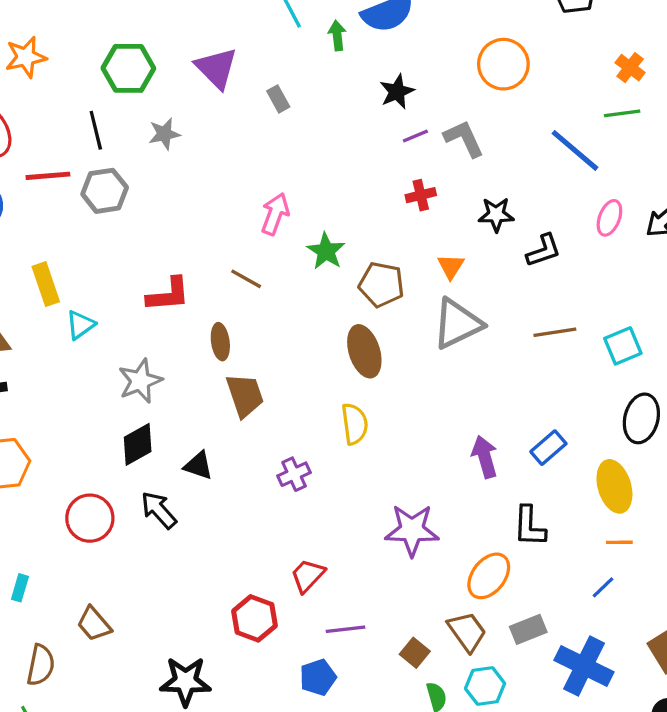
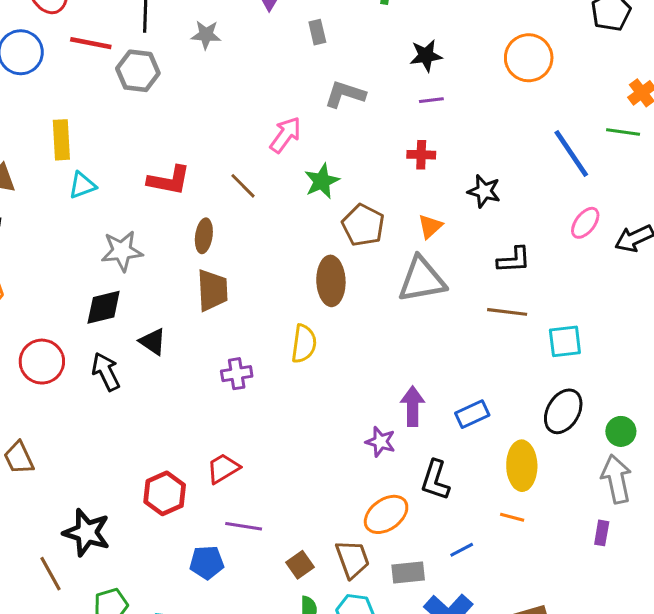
gray L-shape: (464, 139) -> (345, 94), moved, turned -63
black L-shape: (544, 251) -> (514, 260), moved
purple star: (412, 530) -> (380, 442), moved, size x0.6
blue line: (603, 587) -> (462, 550), moved

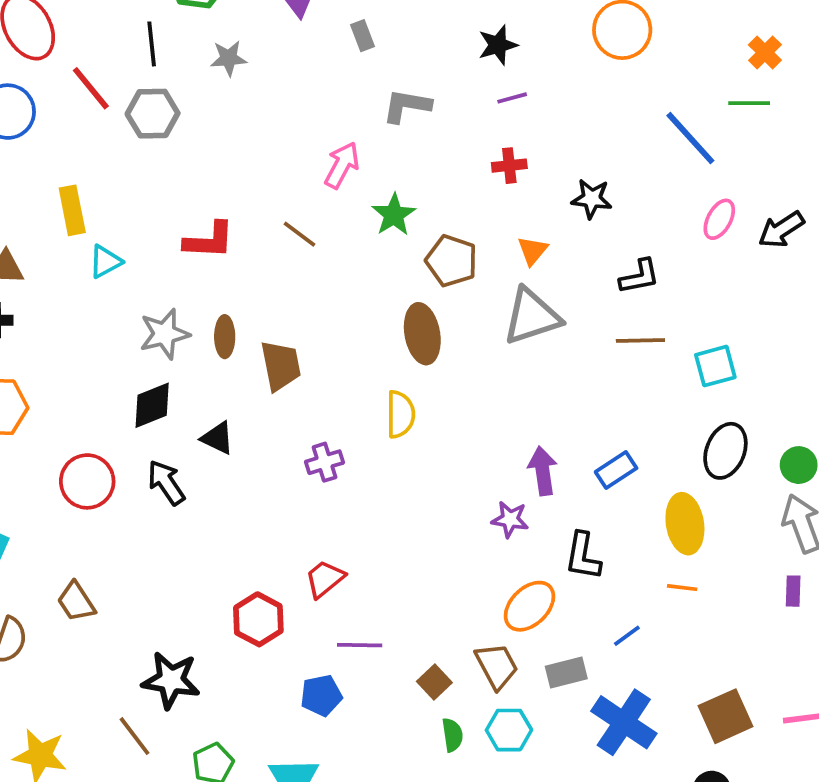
red line: (91, 43) -> (91, 88), turned 48
brown ellipse: (204, 236) -> (225, 337), moved

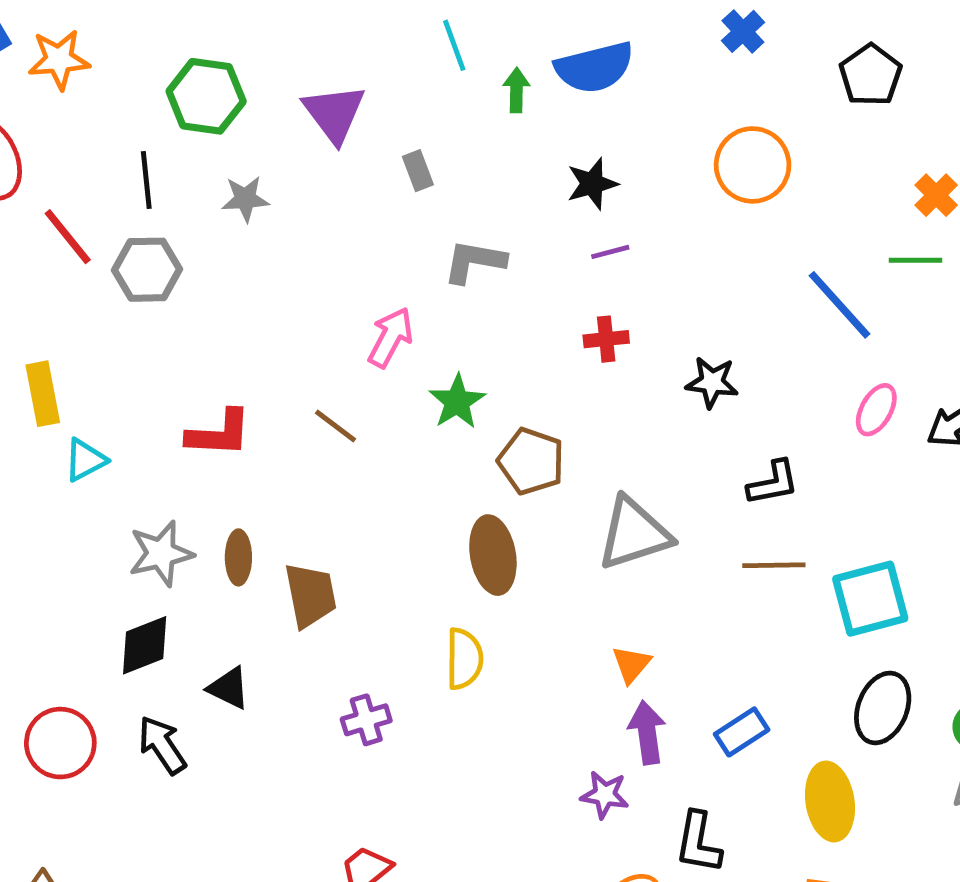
orange triangle: (533, 251) -> (631, 664), moved
cyan square: (715, 366) -> (870, 599), size x1.4

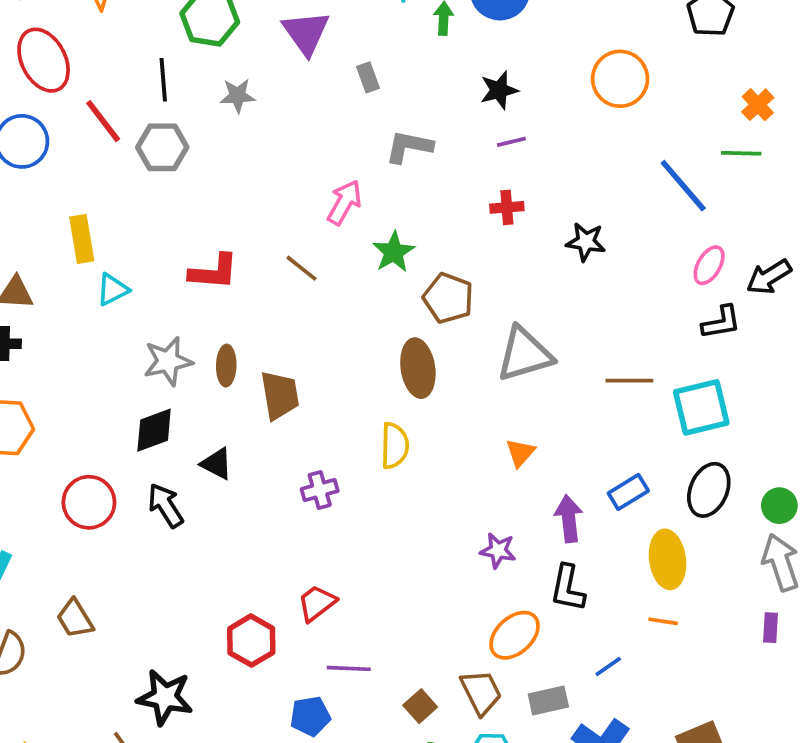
black L-shape: (773, 483) -> (721, 322), moved
blue rectangle: (742, 732) -> (628, 492), moved
purple arrow: (647, 733) -> (569, 519), moved

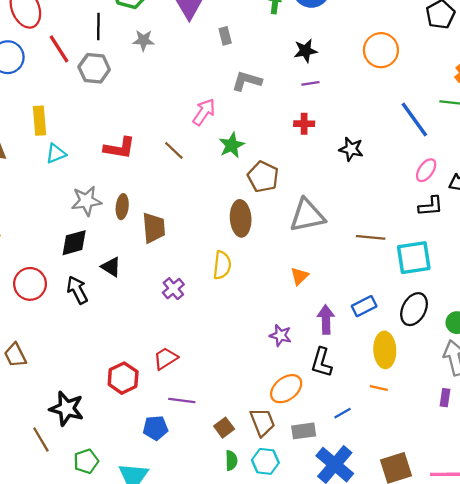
purple cross: (320, 490) -> (173, 289), turned -30

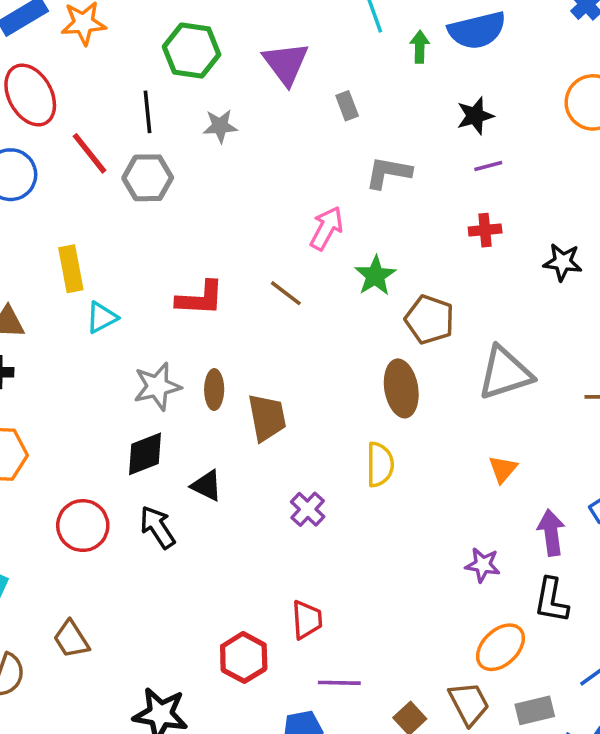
red trapezoid: (166, 358) -> (307, 620), turned 125

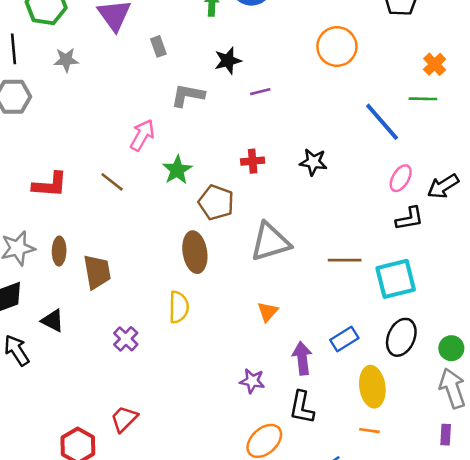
black star: (475, 116) -> (228, 61), moved
red cross: (485, 230) -> (253, 161), moved
red trapezoid: (307, 620) -> (124, 419), turned -132

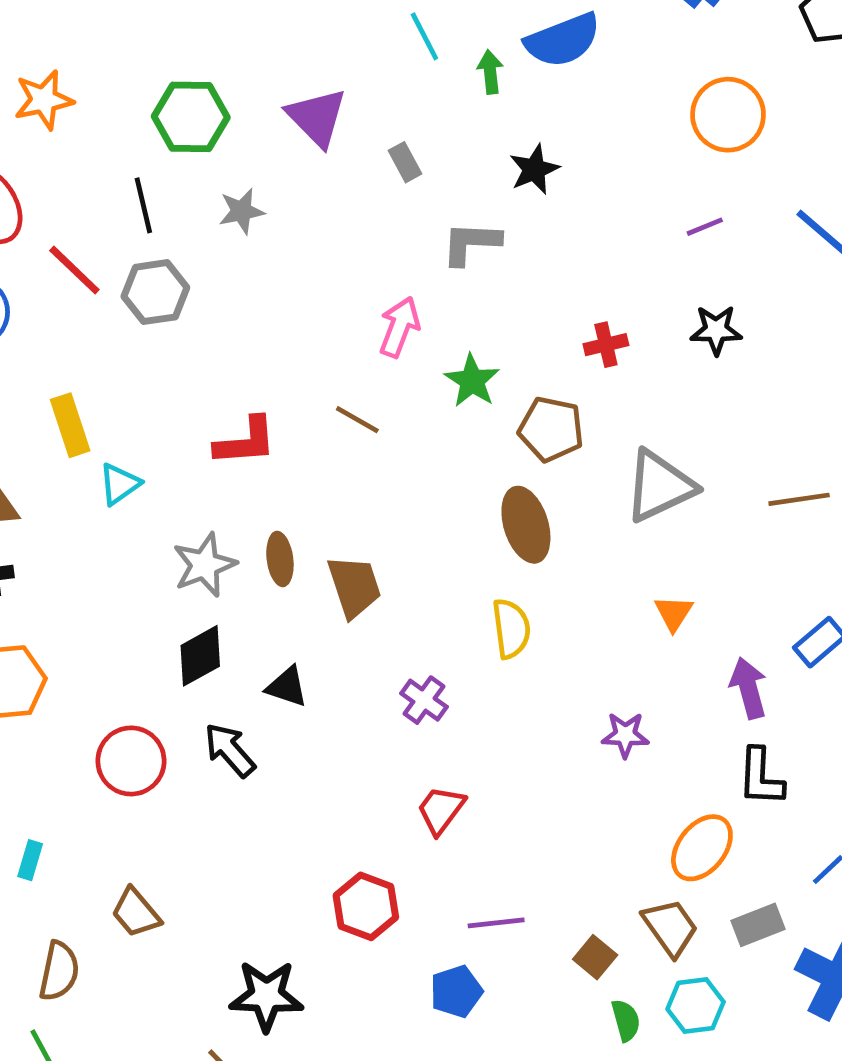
purple line: (260, 92) -> (705, 227), moved
purple star: (252, 381) -> (625, 735), moved
red trapezoid: (124, 419) -> (441, 810), moved

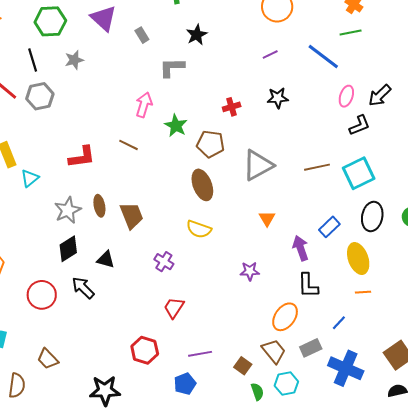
yellow semicircle: (511, 629) -> (199, 229), turned 120

